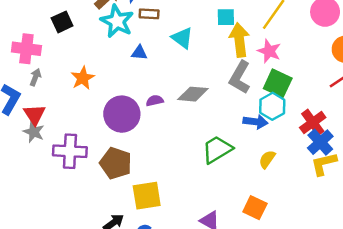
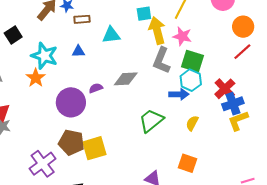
cyan star: (117, 21) -> (44, 56), moved
cyan triangle: (182, 38) -> (111, 35), turned -36
blue cross: (320, 142) -> (233, 104), turned 30
purple cross: (70, 151) -> (43, 164), moved, turned -32
yellow square: (147, 196) -> (94, 148), moved

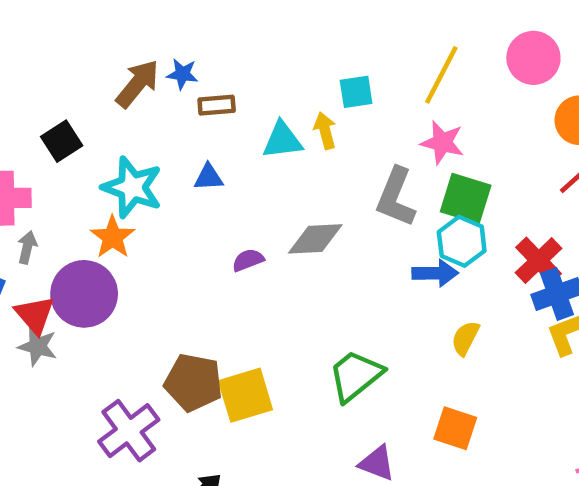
yellow arrow: (157, 31) -> (325, 131), moved, size x0.6
purple circle: (71, 102) -> (84, 294), moved
green trapezoid: (151, 121) -> (355, 376), moved

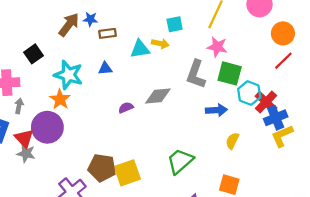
yellow arrow: (325, 131) -> (160, 44), turned 119
cyan hexagon: (462, 241) -> (249, 93), moved

